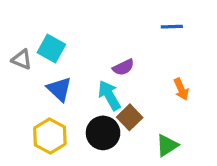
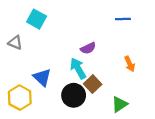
cyan square: (51, 48) -> (37, 19), moved
blue triangle: (59, 89) -> (42, 77), moved
yellow hexagon: (50, 136) -> (20, 98), moved

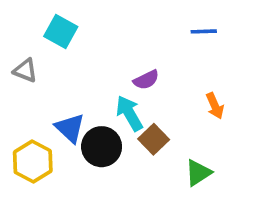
black circle: (74, 95) -> (102, 147), moved

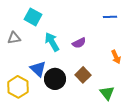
gray triangle: (25, 70) -> (14, 38), turned -32
cyan arrow: (129, 113) -> (52, 42), moved
green triangle: (198, 173) -> (107, 93), turned -35

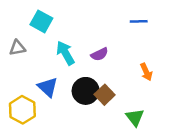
black circle: (55, 79) -> (86, 91), moved

